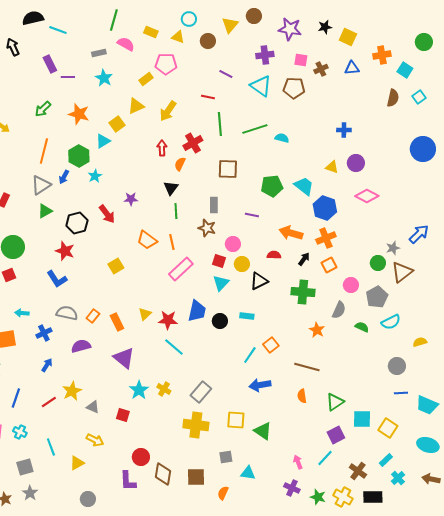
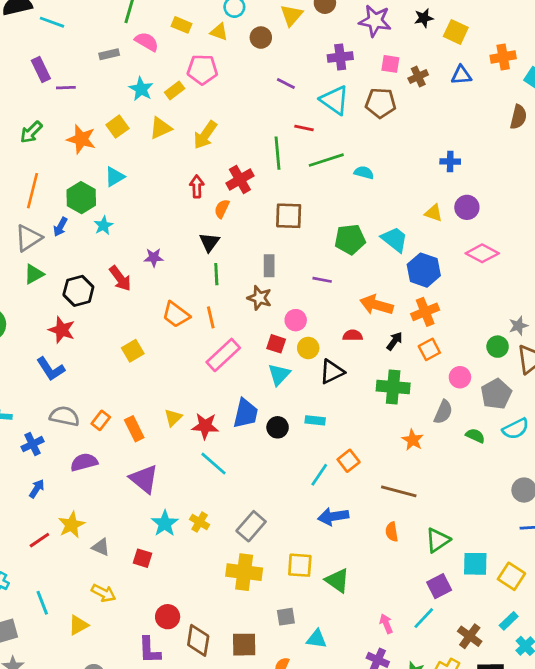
cyan star: (104, 78) -> (141, 89), moved
red line: (208, 97) -> (304, 128), moved
yellow square: (117, 124) -> (117, 127), moved

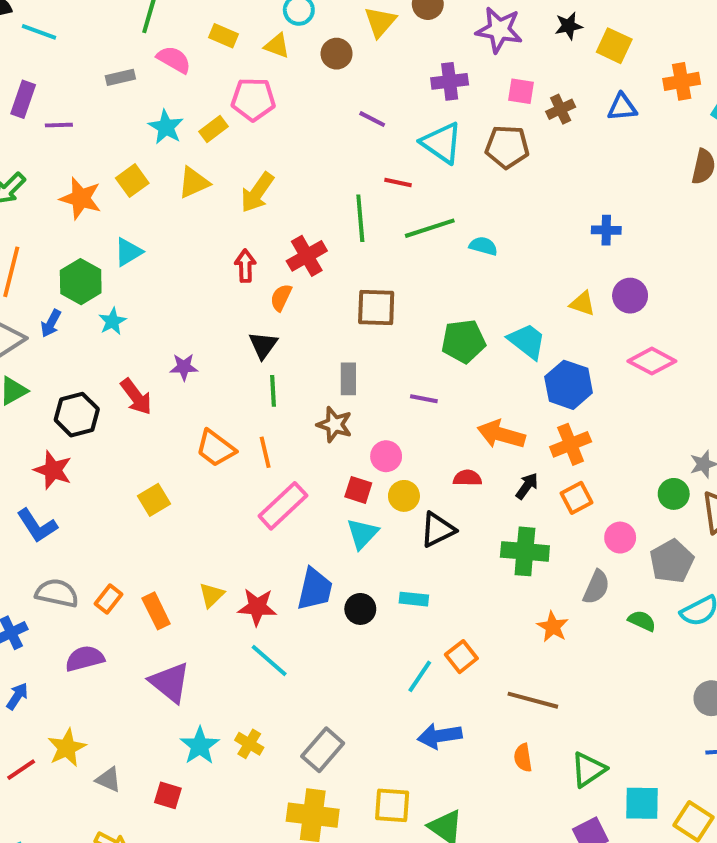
purple rectangle: (41, 70) -> (23, 99), turned 45

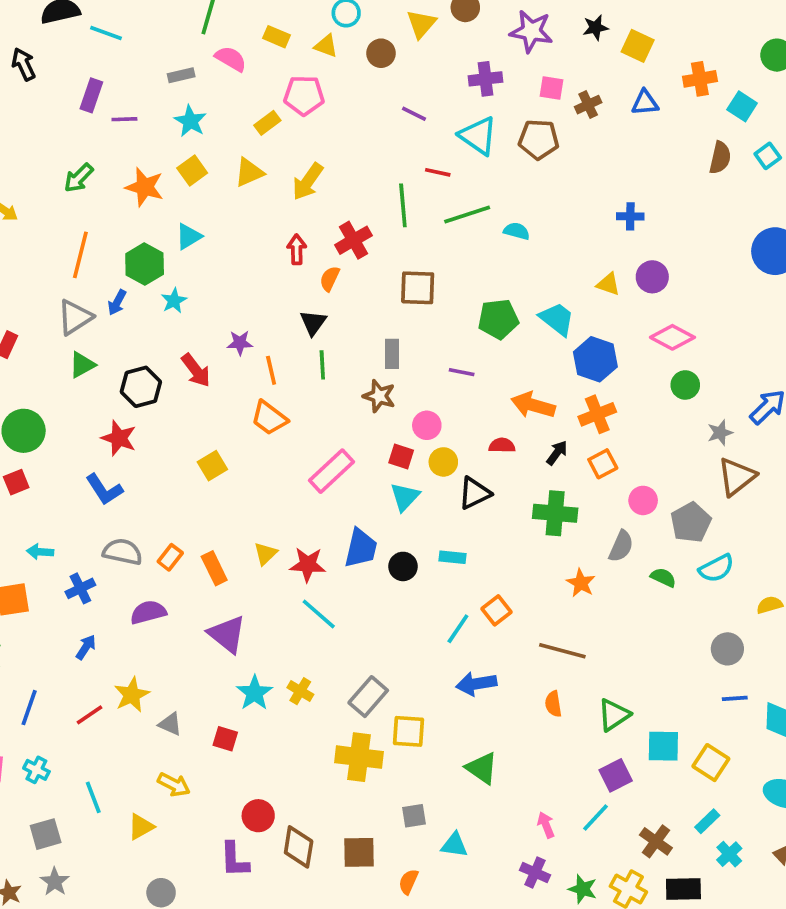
cyan star: (166, 127) -> (190, 121), moved
orange line: (265, 452) -> (271, 370), moved
green circle: (674, 494) -> (685, 385), moved
yellow square: (392, 805) -> (408, 731), moved

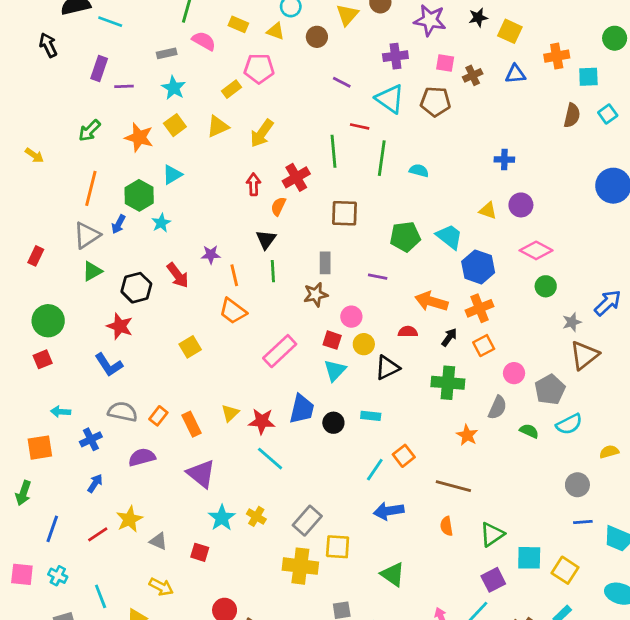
cyan square: (742, 106) -> (588, 77), turned -35
green line: (467, 215) -> (382, 158), turned -64
brown star: (379, 396) -> (316, 295), turned -30

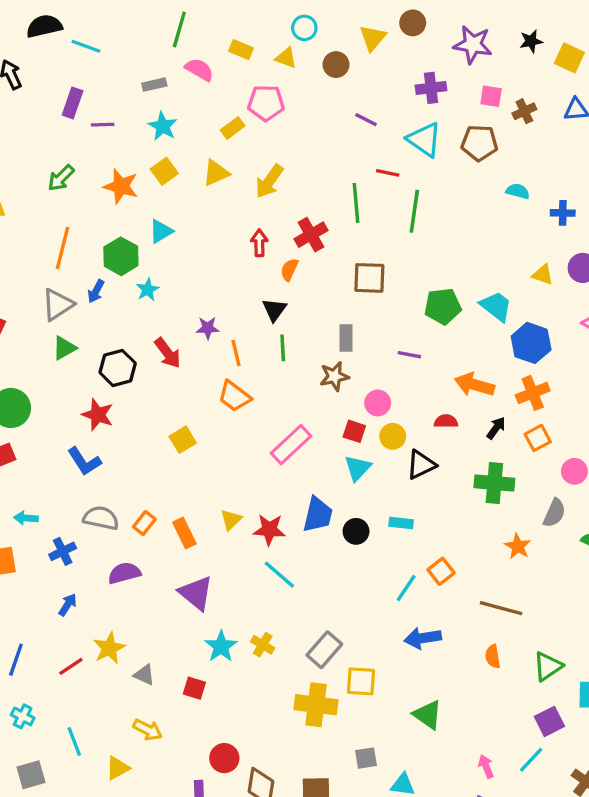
cyan semicircle: (419, 171) -> (518, 191), moved

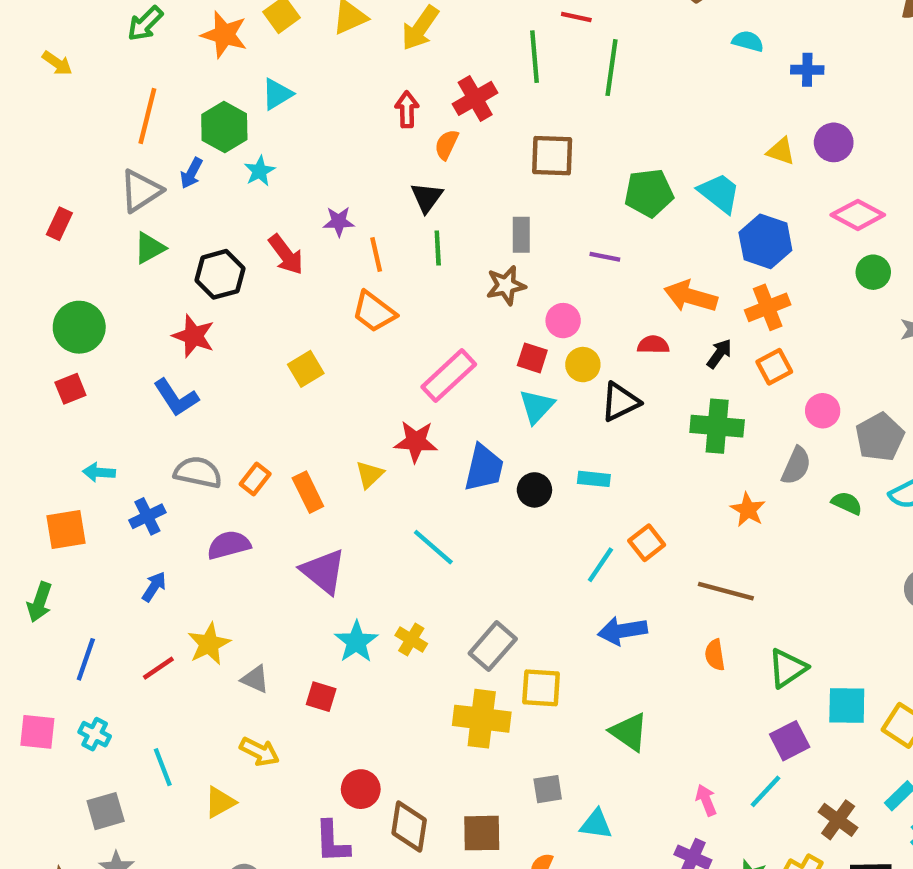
red star: (269, 530) -> (416, 442), moved

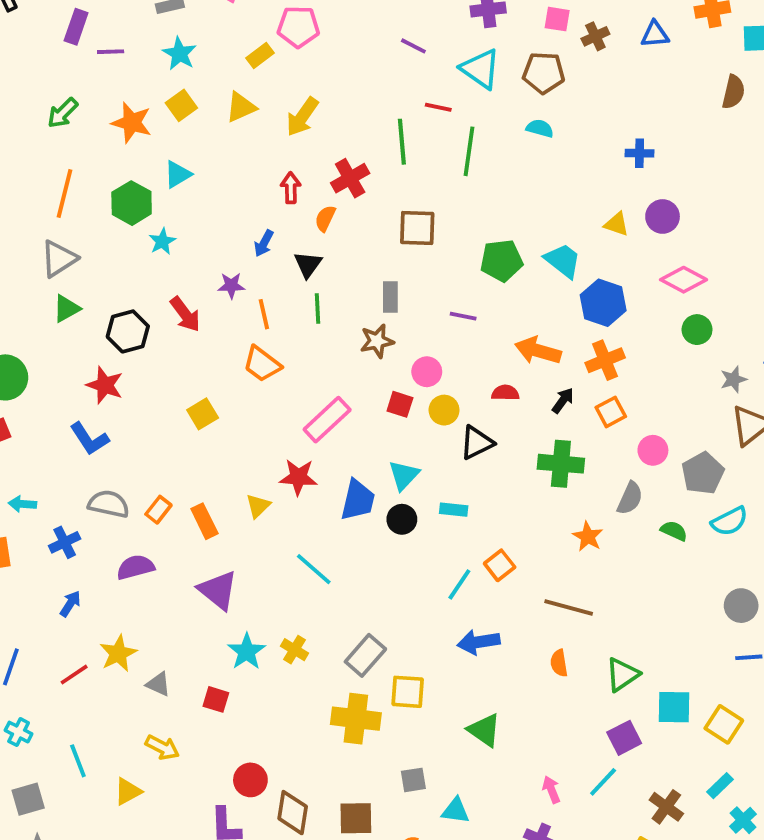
cyan semicircle: (748, 41) -> (540, 128), moved
blue arrow: (191, 173) -> (264, 243), moved
cyan triangle: (537, 406) -> (404, 475), moved

